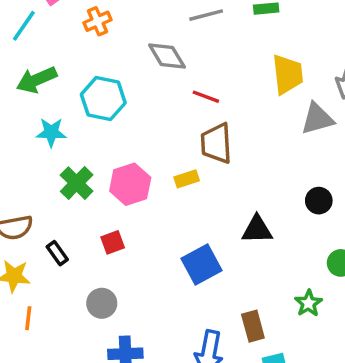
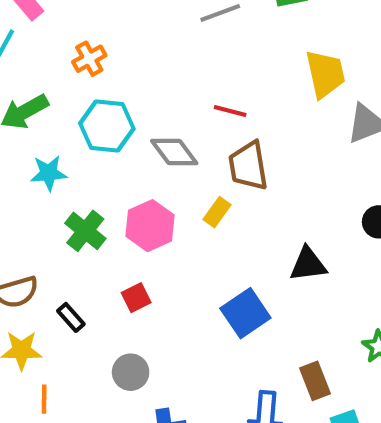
orange cross: (98, 21) -> (89, 59), moved
gray diamond: (167, 56) -> (174, 152), moved
yellow rectangle: (187, 179) -> (217, 212), turned -30

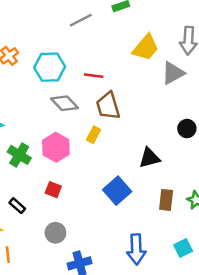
yellow trapezoid: (325, 74) -> (146, 48), turned 60
cyan hexagon: (107, 126) -> (50, 67), moved
red square: (136, 298) -> (53, 190), turned -35
brown rectangle: (315, 381) -> (166, 200), moved, turned 35

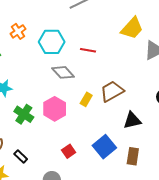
brown trapezoid: (108, 106) -> (112, 91), moved, turned 75
red square: (53, 190) -> (69, 151), moved, turned 32
brown rectangle: (166, 200) -> (133, 156), moved

